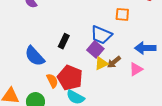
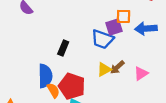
blue arrow: (145, 48) -> (146, 29), moved
purple square: (95, 49) -> (114, 27), moved, turned 35
blue semicircle: (35, 56) -> (45, 76), moved, turned -135

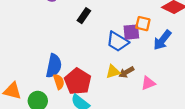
blue arrow: (146, 29) -> (162, 40), turned -60
black rectangle: (63, 48) -> (84, 16), moved

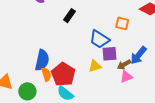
purple square: (131, 32) -> (110, 54), moved
blue arrow: (162, 40) -> (138, 55), moved
brown arrow: (126, 72) -> (124, 65), moved

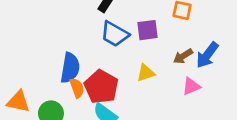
blue trapezoid: (99, 39) -> (115, 34), moved
purple square: (110, 54) -> (148, 30), moved
brown arrow: (124, 65) -> (183, 56), moved

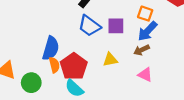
blue arrow: (207, 55) -> (147, 31), moved
pink triangle: (191, 86) -> (145, 75), turned 42

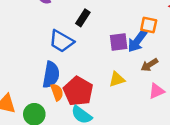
blue trapezoid: (89, 26) -> (61, 41), moved
blue arrow: (147, 31) -> (137, 41), moved
pink triangle: (145, 75) -> (157, 91), turned -42

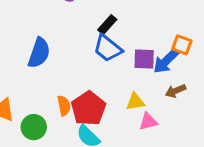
blue trapezoid: (61, 41) -> (108, 48), moved
blue semicircle: (51, 75) -> (39, 53), moved
pink triangle: (157, 91) -> (148, 122), moved

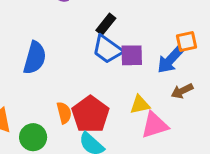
orange square: (182, 45) -> (186, 42), turned -30
purple square: (144, 59) -> (132, 55), moved
pink triangle: (148, 122) -> (155, 125), size x1.4

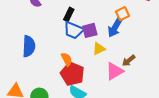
brown arrow: (182, 91) -> (129, 61), moved
yellow triangle: (140, 105) -> (99, 49), moved
orange semicircle: (64, 113) -> (67, 59), moved

